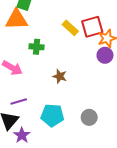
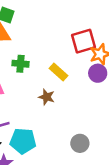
yellow rectangle: (70, 28) -> (58, 72), moved
cyan pentagon: (52, 115) -> (23, 141), moved

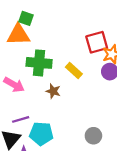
green cross: (20, 64) -> (39, 63), size x1.6
brown star: (47, 97) -> (53, 91), moved

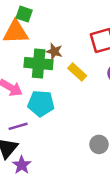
brown star: (53, 91) -> (54, 51), moved
cyan pentagon: (41, 134) -> (41, 103), moved

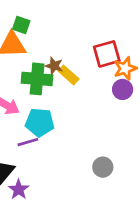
yellow rectangle: (77, 72) -> (69, 75), moved
purple line: (18, 126) -> (28, 142), moved

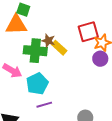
cyan pentagon: (40, 122) -> (37, 84), turned -30
purple line: (28, 142) -> (44, 105), moved

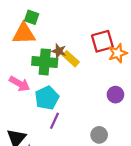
purple circle: (100, 59) -> (115, 95), moved
purple line: (44, 105) -> (54, 121), turned -49

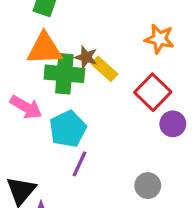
orange triangle: (24, 34) -> (44, 49), moved
red square: (102, 41) -> (153, 92), moved, turned -30
orange star: (118, 53) -> (159, 39), moved, turned 30

